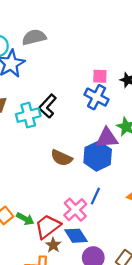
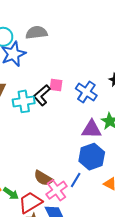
pink square: (100, 76) -> (56, 85), moved
blue hexagon: (98, 156) -> (92, 157), moved
brown semicircle: (61, 158) -> (43, 178), moved

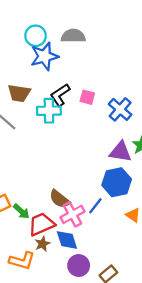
black L-shape: (42, 95) -> (60, 95), moved

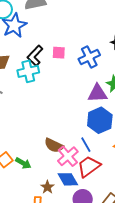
blue cross: (120, 109) -> (89, 57), turned 35
blue line: (95, 206) -> (86, 145), turned -56
red trapezoid: (41, 224) -> (89, 166), moved

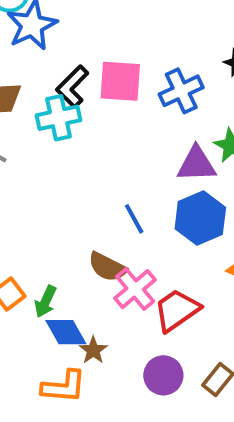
pink square: (59, 53) -> (120, 81), size x1.6
blue line: (86, 145) -> (134, 219), moved
green arrow: (23, 163) -> (46, 301), turned 84
blue diamond: (68, 179) -> (66, 332), moved

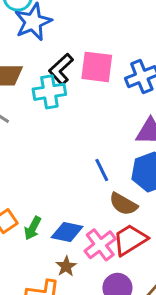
brown semicircle: (107, 267) -> (123, 204), moved
pink cross: (135, 289) -> (100, 245), moved
blue diamond: (66, 332) -> (67, 232), moved, turned -52

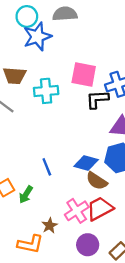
black L-shape: (61, 69) -> (97, 99), moved, turned 35
blue line: (102, 170) -> (47, 167), moved
blue diamond: (67, 232) -> (86, 163), moved

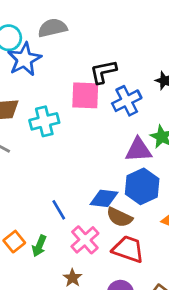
black L-shape: (97, 99) -> (103, 72), moved
red trapezoid: (100, 209) -> (128, 249), turned 56
pink cross: (77, 211) -> (85, 240), moved

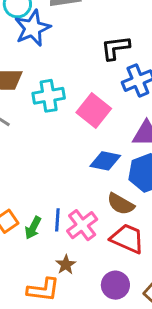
pink square: (85, 95) -> (94, 111), moved, turned 32
blue diamond: (104, 198) -> (105, 161), moved
blue line: (59, 210) -> (57, 220), moved, turned 30

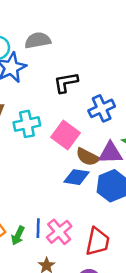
black L-shape: (115, 48) -> (66, 83), moved
brown semicircle: (121, 204) -> (88, 157), moved
red trapezoid: (127, 238) -> (98, 242), turned 80

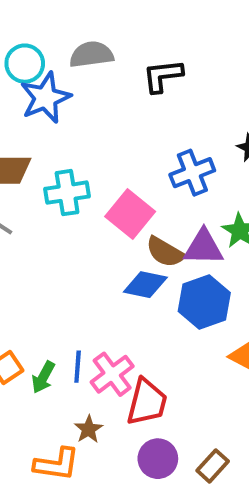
black L-shape: (66, 83) -> (163, 76), moved
red trapezoid: (98, 242) -> (147, 402), moved

